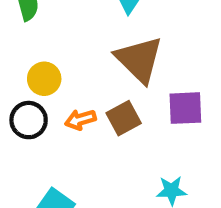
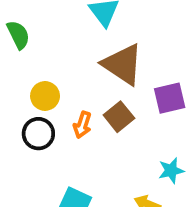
orange arrow: (80, 120) -> (82, 125), turned -45

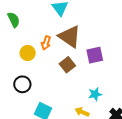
orange arrow: (82, 125) -> (46, 43), moved
black circle: (38, 134) -> (22, 84), moved

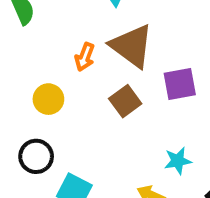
yellow circle: (28, 53) -> (48, 99), moved
black circle: (22, 84) -> (36, 156), moved

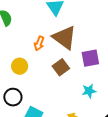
cyan star: (178, 161) -> (89, 91), moved

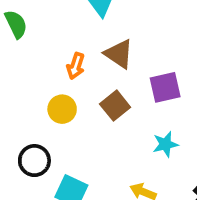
brown triangle: (64, 38) -> (119, 54), size x0.7
yellow circle: (20, 66) -> (62, 109), moved

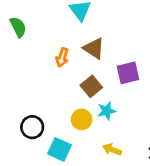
yellow circle: (62, 109) -> (82, 119), moved
cyan star: (165, 144) -> (107, 111), moved

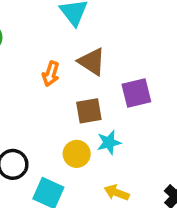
brown square: (91, 86) -> (89, 111), turned 30

